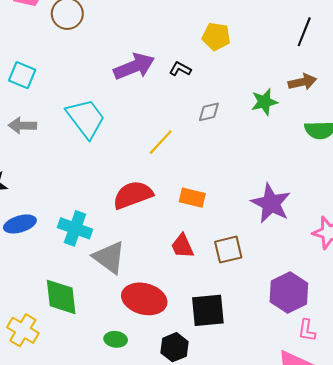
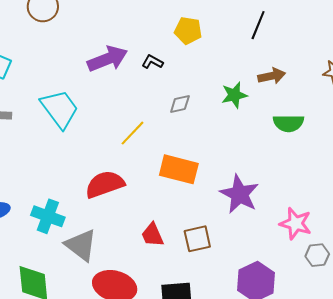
black line: (304, 32) -> (258, 25), moved
orange rectangle: (192, 198) -> (179, 169), moved, size x1.5

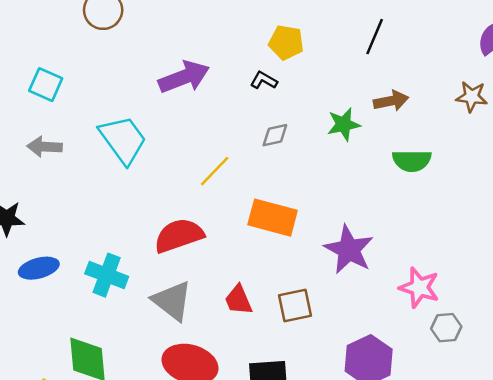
black L-shape: (152, 62) -> (264, 80), moved
gray triangle: (81, 245) -> (172, 301), moved

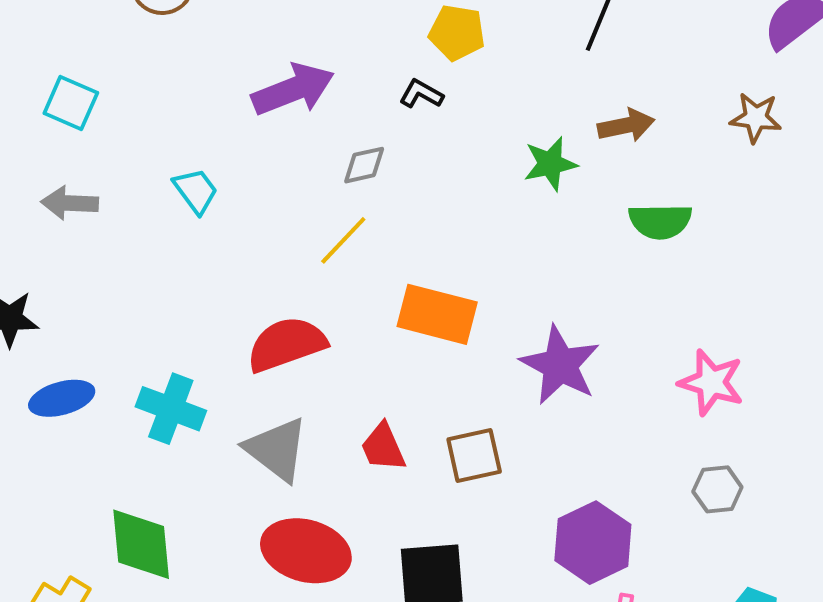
gray diamond: (275, 135) -> (364, 165), moved
cyan trapezoid: (123, 140) -> (196, 191), size x0.6
pink star: (419, 287) -> (711, 382), moved

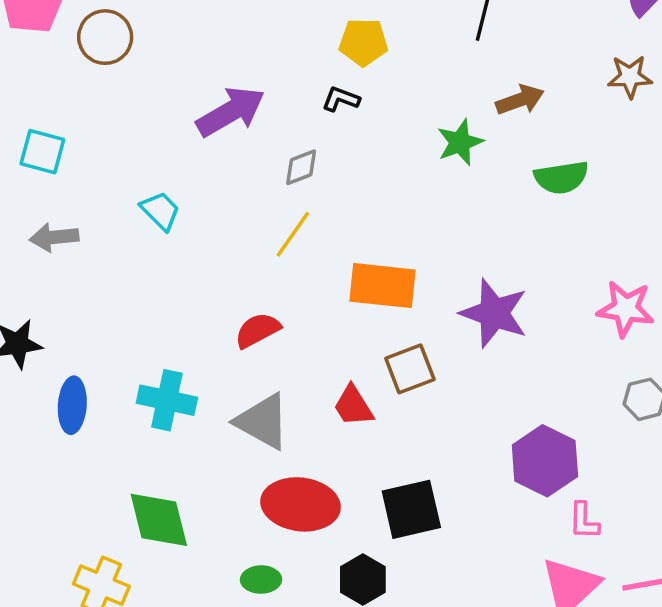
red semicircle: (287, 344) -> (258, 330), size x0.7
blue ellipse: (62, 398) -> (72, 405), turned -62
brown square: (474, 455) -> (410, 369), moved

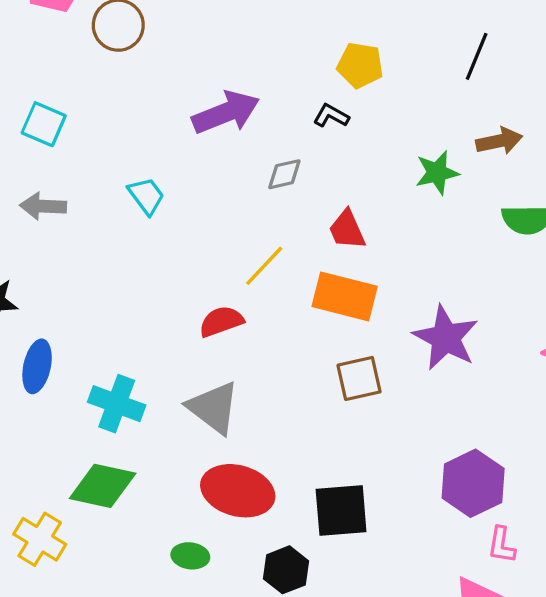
yellow line: (293, 234) -> (264, 266), moved
cyan cross: (167, 400) -> (117, 404), moved
red trapezoid: (353, 406) -> (347, 230), moved
green diamond: (159, 520) -> (103, 486), turned -72

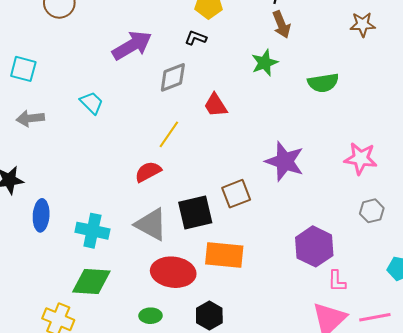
brown arrow: (499, 141) -> (281, 24), moved, turned 88
gray diamond: (284, 174) -> (173, 77), size x1.4
orange rectangle: (345, 296) -> (224, 255), moved
black square: (341, 511) -> (195, 212), moved

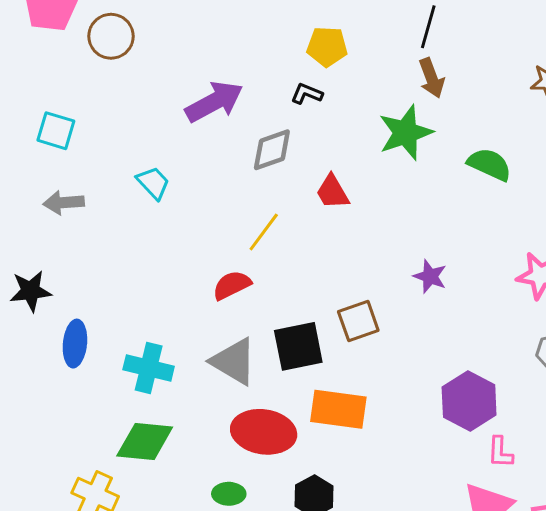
green star: (265, 63) -> (405, 133), size x1.4
green semicircle: (323, 83) -> (489, 164), turned -148
purple star: (285, 161) -> (430, 276), size x0.6

